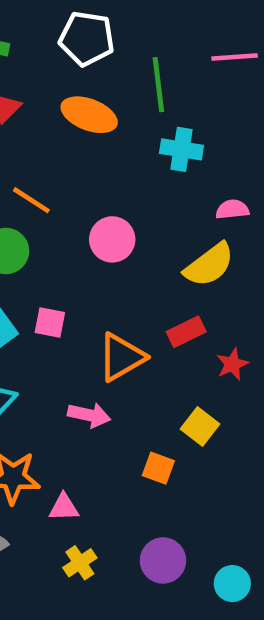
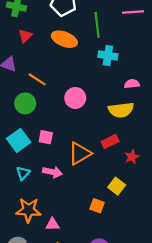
yellow semicircle: (209, 265) -> (121, 110), turned 30
pink arrow: (89, 415) -> (52, 172), moved

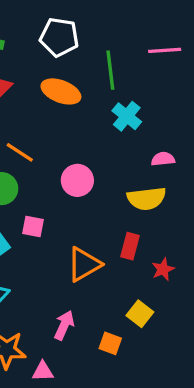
cyan cross: (108, 55) -> (127, 116), turned 30
pink square: (46, 137) -> (33, 226), moved
red rectangle: (110, 142) -> (130, 246), turned -49
pink arrow: (52, 172) -> (64, 325), moved, turned -78

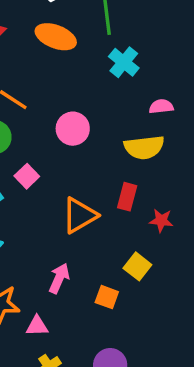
pink square: (33, 226) -> (27, 176), turned 35
red star: (163, 269) -> (161, 220), turned 30

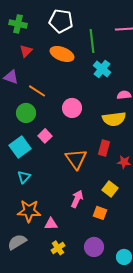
orange triangle: (80, 215) -> (76, 159), turned -35
pink arrow: (59, 278) -> (77, 199), moved
orange square: (107, 297) -> (100, 213), moved

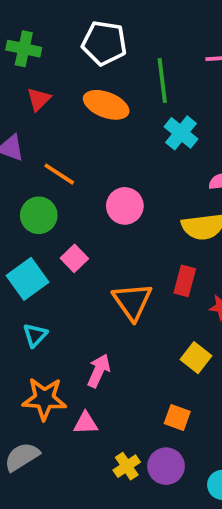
pink arrow: (77, 199) -> (99, 371), moved
orange square: (100, 213) -> (177, 417), moved
yellow cross: (58, 248) -> (127, 466), moved

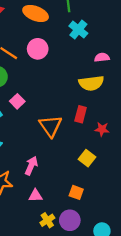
pink circle: (125, 206) -> (38, 49), moved
pink triangle: (86, 423) -> (36, 196), moved

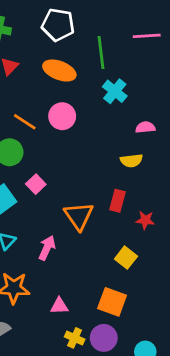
yellow semicircle: (91, 83) -> (131, 161), size x0.7
pink arrow: (31, 166) -> (47, 248), moved
orange square: (76, 192) -> (112, 302), size x1.5
yellow cross: (47, 220) -> (75, 338), turned -32

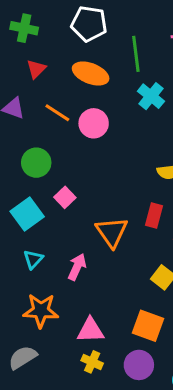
orange line: (25, 122) -> (57, 113), moved
pink triangle: (59, 306) -> (91, 330), size x1.4
yellow cross: (75, 338) -> (92, 362), moved

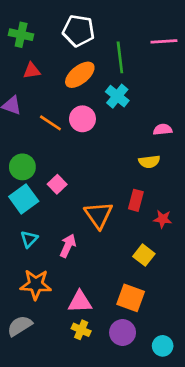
red triangle: (36, 69) -> (32, 71), turned 36
orange ellipse: (91, 74) -> (80, 75), turned -60
cyan cross: (151, 96) -> (117, 96), moved
orange line: (57, 113) -> (50, 123), moved
green circle: (36, 163) -> (22, 167), moved

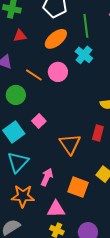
green circle: (22, 167) -> (16, 95), moved
cyan triangle: (29, 239) -> (18, 162), size x1.6
pink arrow: (68, 246) -> (47, 177), moved
orange square: (131, 298) -> (78, 187), moved

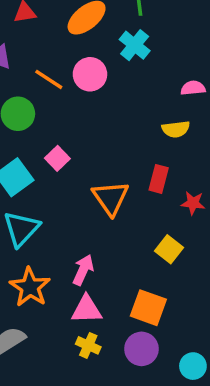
pink arrow: (47, 177) -> (83, 270), moved
orange square: (78, 187) -> (148, 308), moved
orange star: (23, 196) -> (30, 287), turned 30

